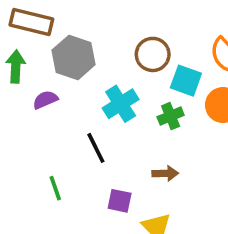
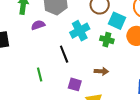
green cross: (171, 116) -> (107, 40), turned 32

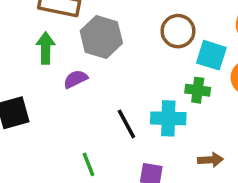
cyan cross: (80, 31) -> (168, 118), moved, turned 36
brown arrow: (101, 71) -> (210, 160), moved

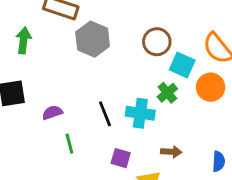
green arrow: (46, 48) -> (23, 40), moved
purple semicircle: (76, 79) -> (52, 112), moved
green cross: (198, 90) -> (167, 93), turned 36

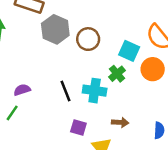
brown circle: (157, 42) -> (88, 39), moved
green line: (69, 144) -> (12, 113), moved, turned 49

